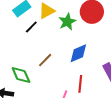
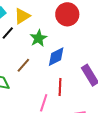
green star: (67, 22) -> (38, 38), moved

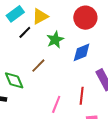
blue diamond: (56, 57) -> (82, 52), moved
red line: (60, 87) -> (82, 96), moved

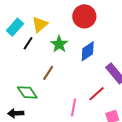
red line: (82, 96) -> (97, 94), turned 54

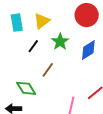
cyan rectangle: (15, 27) -> (17, 23), turned -54
black line: (28, 43) -> (33, 46), moved

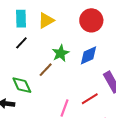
green star: (60, 42) -> (61, 53), moved
black line: (33, 46) -> (21, 43), moved

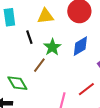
yellow triangle: (46, 20) -> (45, 16), moved, turned 30
black line: (21, 43) -> (29, 37), moved, turned -56

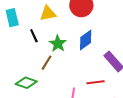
green diamond: (17, 83) -> (26, 83), turned -35
red line: (86, 89) -> (96, 82), turned 36

